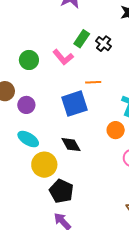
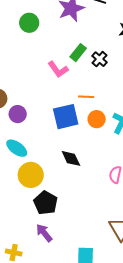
green circle: (29, 60) -> (29, 23), moved
orange circle: (116, 130) -> (97, 119), moved
black diamond: (71, 145) -> (71, 158), moved

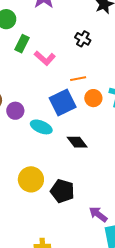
green rectangle: (78, 53) -> (22, 44), moved
cyan ellipse: (17, 148) -> (41, 127), moved
yellow circle: (31, 175) -> (31, 179), moved
purple arrow: (44, 233) -> (98, 214), moved

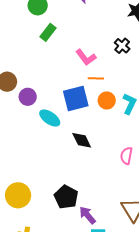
black cross: (83, 39) -> (122, 46), moved
pink L-shape: (45, 58) -> (86, 57), moved
yellow circle: (31, 179) -> (18, 195), moved
black pentagon: (62, 191) -> (66, 197), moved

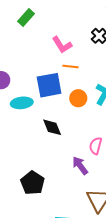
orange circle: (107, 100) -> (78, 98), moved
cyan ellipse: (50, 118) -> (22, 103), turned -45
purple arrow: (87, 215) -> (80, 165), moved

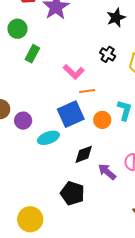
black diamond: (52, 127) -> (84, 154), turned -75
purple arrow: (80, 165) -> (107, 172), moved
black pentagon: (33, 183) -> (72, 193), moved

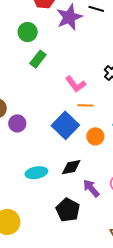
blue square: (71, 114) -> (65, 125), turned -32
cyan ellipse: (48, 138) -> (36, 173), moved
black pentagon: (72, 193) -> (68, 210), moved

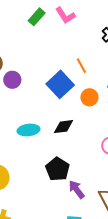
pink L-shape: (76, 84) -> (65, 15), moved
orange line: (85, 105) -> (81, 66), turned 56
purple arrow: (91, 188) -> (77, 189), moved

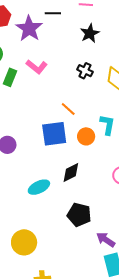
blue square: (60, 84) -> (54, 134), turned -36
purple arrow: (77, 189) -> (106, 240), moved

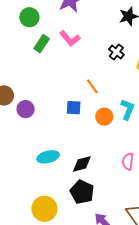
blue square: (54, 134) -> (74, 108), size x0.6
black diamond: (71, 173) -> (82, 164), moved
yellow circle: (24, 242) -> (44, 209), moved

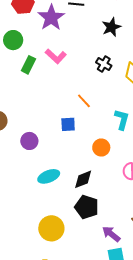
purple circle: (26, 109) -> (29, 141), moved
orange circle: (104, 117) -> (101, 148), moved

